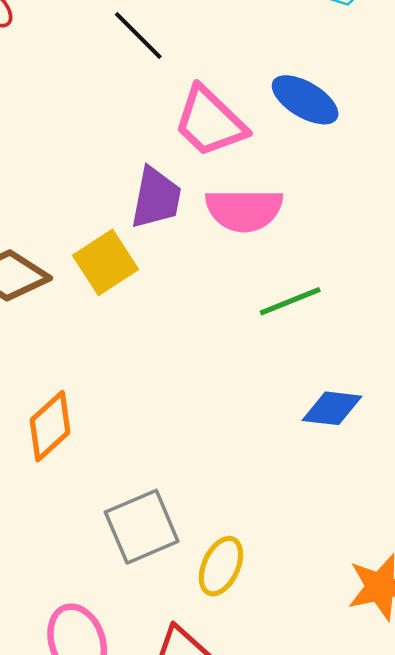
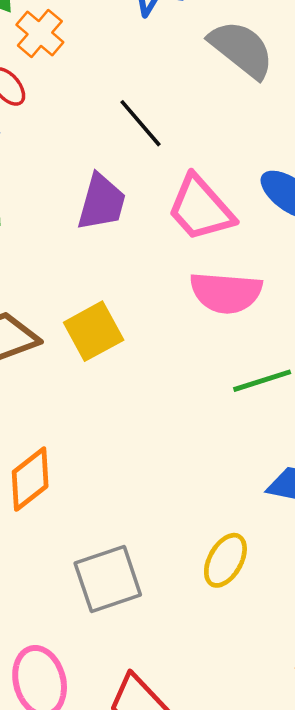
purple trapezoid: (156, 198) -> (101, 202), moved
yellow ellipse: (221, 566) -> (225, 560), moved

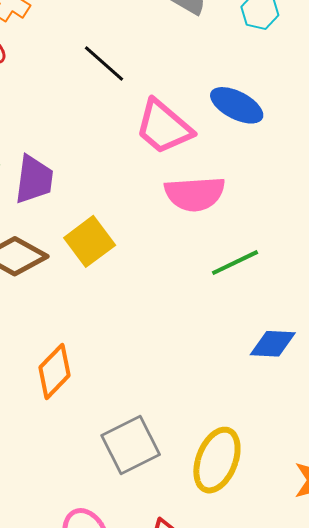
purple trapezoid: (101, 202) -> (34, 179), moved
yellow ellipse: (225, 560) -> (217, 460), moved, size x1.4

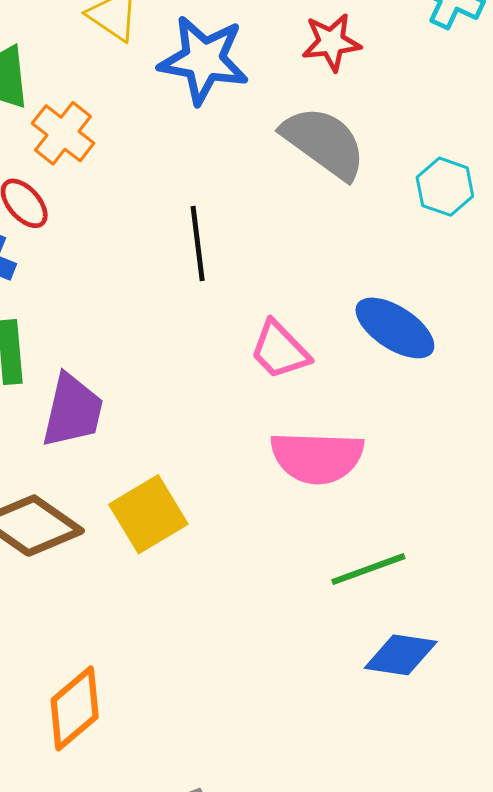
black line: (104, 64) -> (198, 243), turned 36
pink trapezoid: (164, 127) -> (280, 350), size x0.7
blue diamond: (273, 344) -> (401, 655), moved

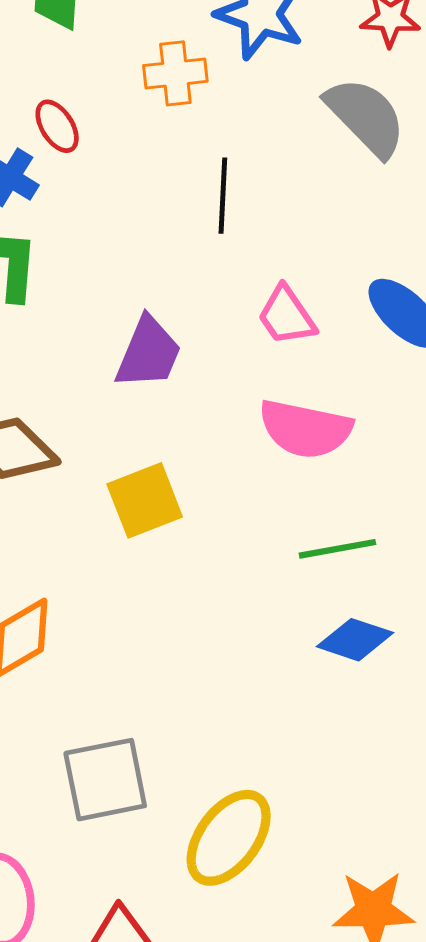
orange cross: (63, 133) -> (175, 73), moved, turned 36
purple trapezoid: (73, 411) -> (148, 353), moved
yellow square: (148, 514) -> (145, 500), moved

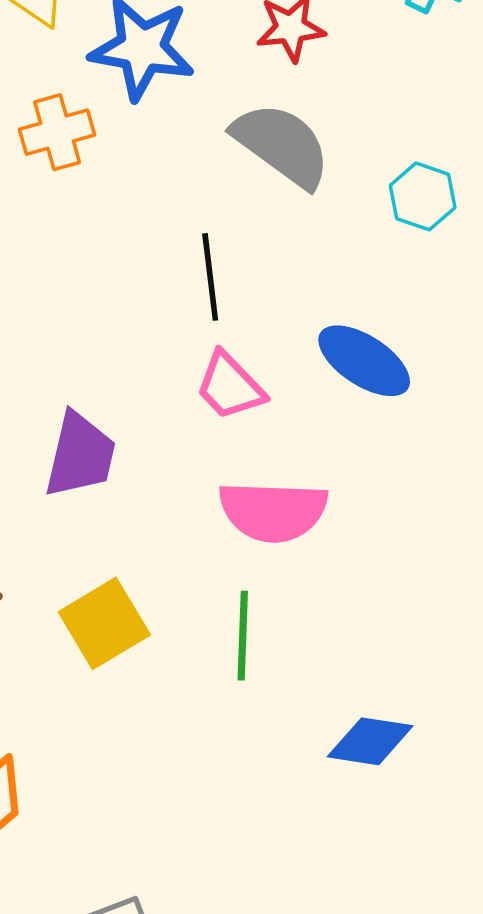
black line: (223, 196) -> (210, 277), moved
green line: (337, 549) -> (243, 636), moved, turned -68

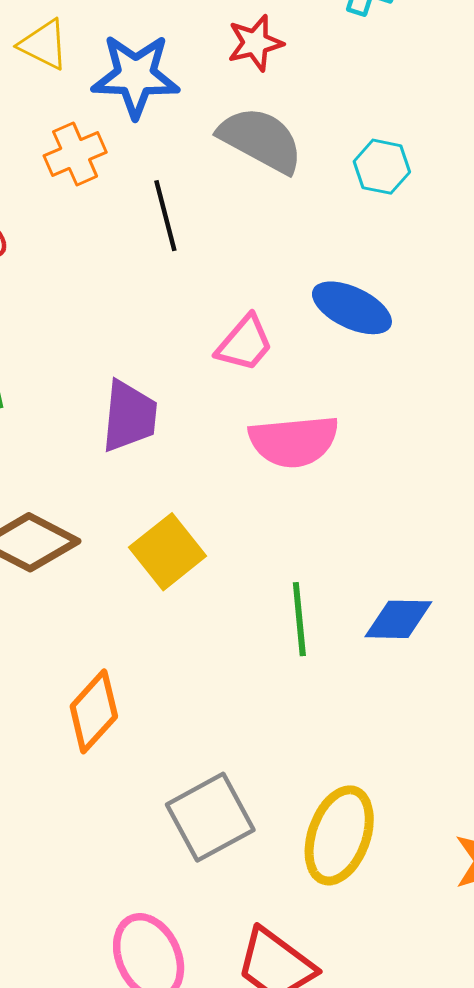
black line: (210, 277) -> (165, 216), moved
pink trapezoid: (230, 386) -> (245, 343), turned -88
green line: (243, 636) -> (299, 619), moved

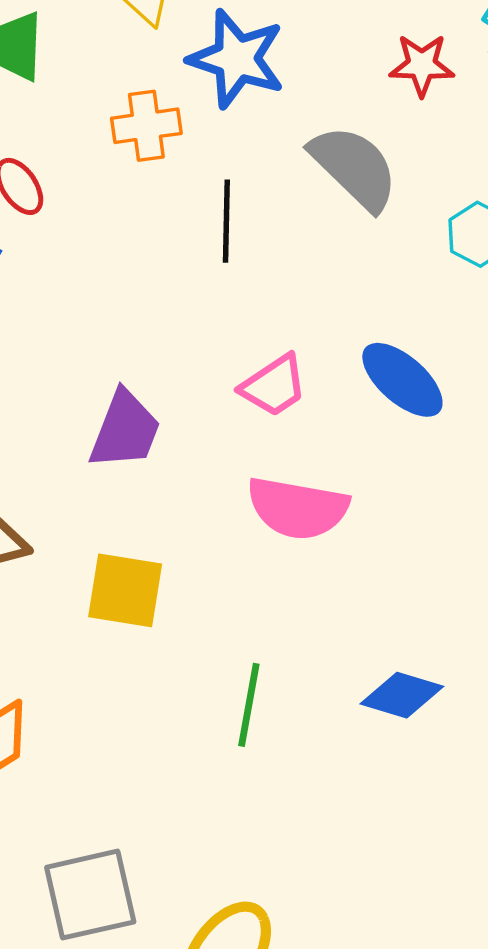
red star: (255, 43) -> (422, 65), moved
yellow square: (168, 552) -> (125, 590), turned 32
blue diamond: (398, 619) -> (402, 695), moved

